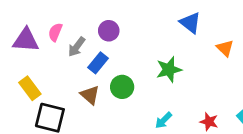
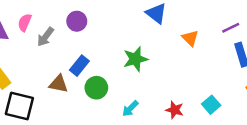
blue rectangle: (98, 63) -> (79, 66), moved
green circle: (122, 87) -> (96, 88), moved
brown triangle: (90, 95) -> (59, 84), turned -30

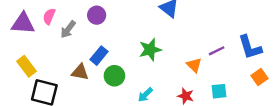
purple line: (231, 28) -> (217, 51), moved
orange triangle: (190, 38) -> (194, 65), moved
cyan square: (211, 105) -> (219, 91), turned 35

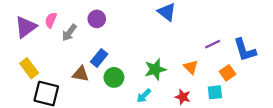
purple triangle: (23, 23) -> (26, 27), turned -40
green star: (150, 50) -> (155, 69), moved
purple line: (217, 51) -> (213, 44), moved
orange square: (259, 77) -> (228, 73), moved

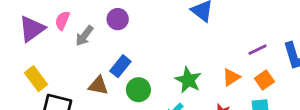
orange triangle: (191, 67) -> (231, 77), turned 42
green star: (155, 69) -> (188, 80), turned -30
orange square: (228, 73) -> (264, 80), moved

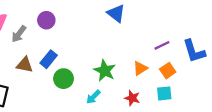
brown triangle: (98, 86) -> (25, 65), moved

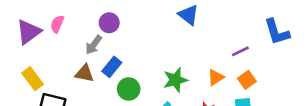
gray arrow: (19, 34) -> (94, 45), moved
blue L-shape: (194, 51) -> (277, 32), moved
green star: (105, 71) -> (175, 80), turned 30

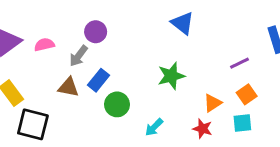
pink semicircle: (57, 24) -> (44, 45), moved, turned 54
orange triangle: (216, 77) -> (212, 103), moved
green star: (175, 80) -> (171, 76), moved

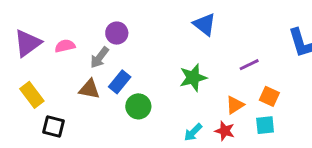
purple line: (240, 63) -> (249, 65), moved
orange square: (247, 94) -> (269, 96), turned -30
black square: (33, 124) -> (53, 127), size x0.7
cyan arrow: (154, 127) -> (193, 132), moved

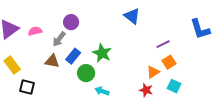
green star: (193, 78) -> (102, 53), moved, turned -30
orange square: (269, 96) -> (169, 62), moved, turned 32
cyan square: (265, 125) -> (174, 86), turned 32
cyan arrow: (193, 132) -> (102, 91), moved, turned 64

